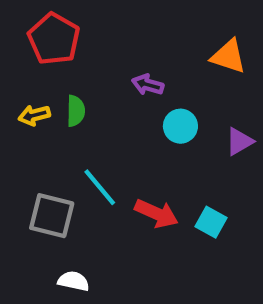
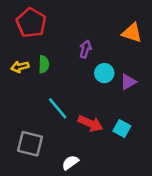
purple arrow: (148, 85) -> (85, 49), turned 90
purple triangle: (239, 141) -> (128, 82), moved
gray square: (52, 216) -> (30, 144), moved
white semicircle: (74, 281) -> (70, 163), moved, turned -48

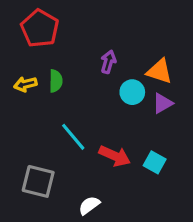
orange triangle: (132, 33) -> (159, 71), moved

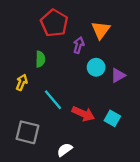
red pentagon: (40, 28) -> (54, 23), moved
orange triangle: (159, 71) -> (101, 30), moved, turned 48
yellow arrow: (25, 84) -> (22, 82), moved, turned 126

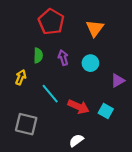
purple arrow: (79, 45) -> (63, 58), moved, turned -32
purple triangle: (118, 75) -> (118, 81), moved
white semicircle: (65, 150) -> (76, 140), moved

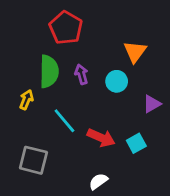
orange triangle: (95, 28) -> (135, 52), moved
green semicircle: (38, 55) -> (49, 71), size x1.6
cyan square: (106, 111) -> (136, 143), turned 32

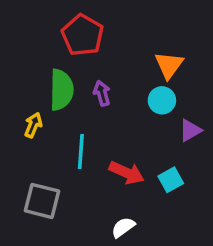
cyan circle: (117, 81) -> (162, 100), moved
cyan line: (64, 121) -> (81, 152), turned 44

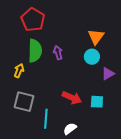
red pentagon: (83, 35) -> (33, 20), moved
cyan line: (81, 152) -> (46, 119), moved
cyan square: (171, 180) -> (97, 102), turned 32
gray square: (42, 201) -> (24, 102), moved

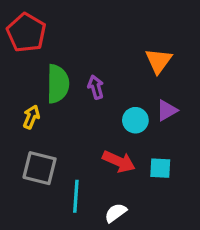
red pentagon: (33, 20) -> (26, 33), moved
cyan circle: (92, 57) -> (135, 120), moved
purple triangle: (108, 74) -> (167, 110), moved

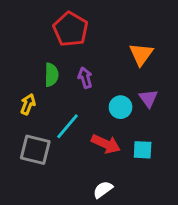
red pentagon: (26, 33) -> (71, 29), moved
green semicircle: (58, 84) -> (51, 75), size x0.7
purple triangle: (167, 110) -> (148, 98), turned -36
cyan line: (76, 196) -> (68, 126), moved, turned 36

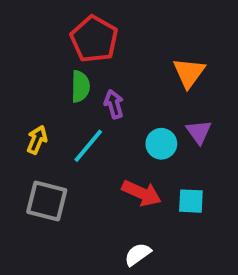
green semicircle: (51, 75) -> (80, 86), moved
cyan line: (68, 126) -> (88, 146), moved

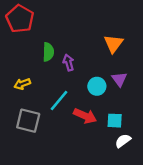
red pentagon: (94, 39) -> (20, 19), moved
yellow arrow: (37, 140) -> (22, 84), turned -133
cyan line: (88, 146) -> (59, 100), moved
white semicircle: (138, 254) -> (123, 141), moved

